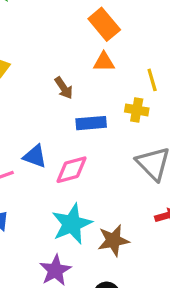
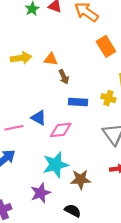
orange rectangle: (104, 24) -> (106, 46), moved
orange triangle: (104, 62) -> (51, 59), moved

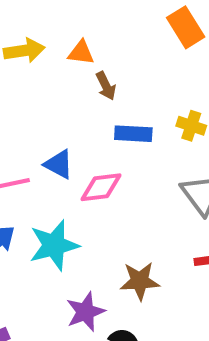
cyan star: (56, 165) -> (54, 245), moved
purple star: (41, 193) -> (85, 312), moved

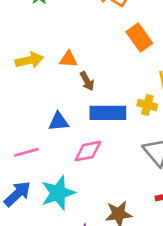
blue rectangle: (133, 134) -> (108, 113), size x1.4
blue triangle: (59, 164) -> (59, 122), moved, turned -30

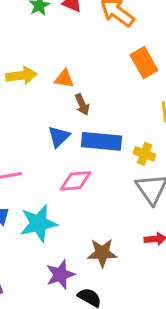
yellow cross: (147, 105) -> (145, 154), moved
blue triangle: (59, 122) -> (59, 137), moved, turned -45

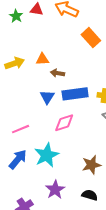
brown arrow: (82, 105) -> (57, 73), turned 136
purple star: (60, 275) -> (55, 190), moved

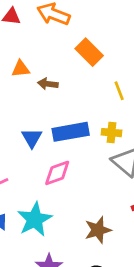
orange triangle: (42, 59) -> (21, 69), moved
brown arrow: (57, 73) -> (48, 84), moved

